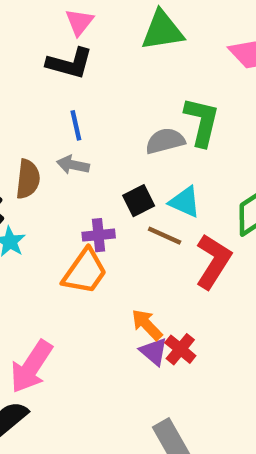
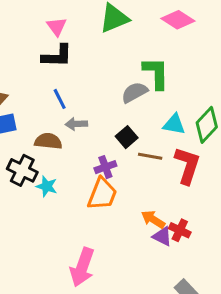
blue line: (76, 125) -> (60, 99), moved
brown semicircle: (28, 179) -> (48, 141), turned -76
cyan triangle: (185, 202) -> (174, 124), moved

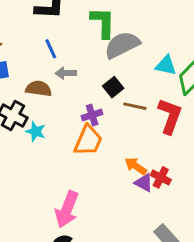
green L-shape: (156, 73) -> (103, 23), moved
gray semicircle: (134, 92) -> (122, 45), size x1.4
cyan triangle: (174, 124) -> (166, 65), moved

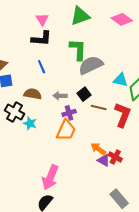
gray arrow: (66, 73) -> (60, 96), moved

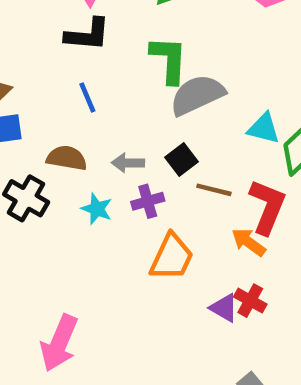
cyan star: (30, 123) -> (97, 209), moved
orange trapezoid: (66, 130) -> (172, 257), moved
orange arrow: (98, 149) -> (249, 242), moved
pink arrow: (50, 177) -> (59, 343), moved

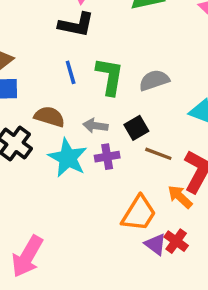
green L-shape: (169, 60) -> (110, 76), moved
gray semicircle: (197, 95) -> (154, 80), size x0.7
cyan star: (97, 209) -> (68, 158), size x1.6
orange trapezoid: (172, 257) -> (139, 213), moved

